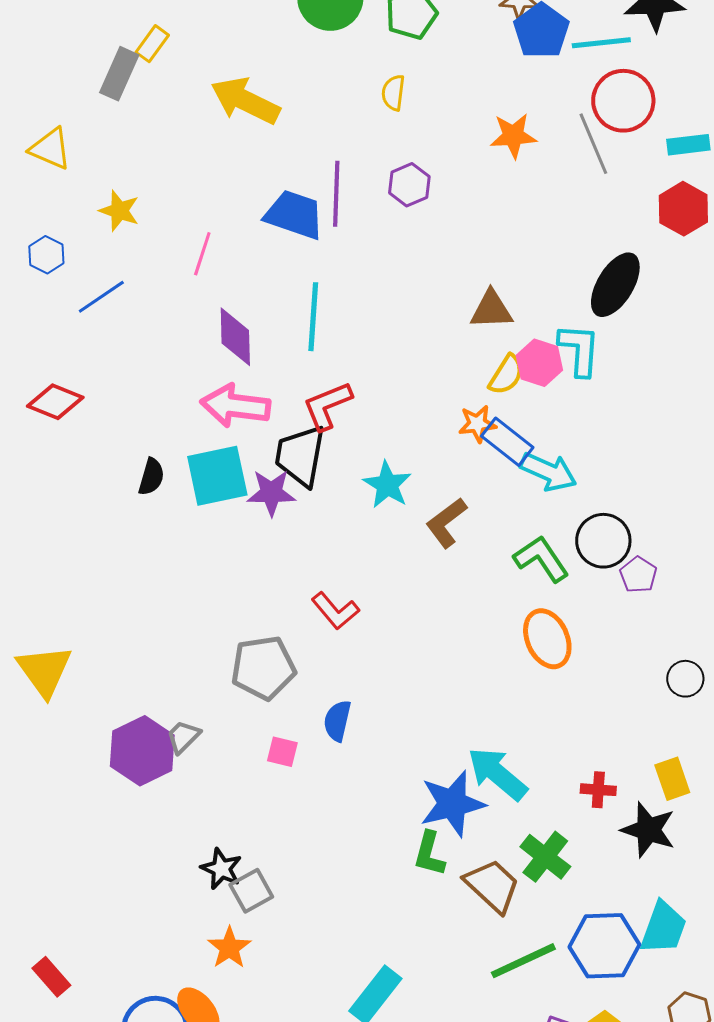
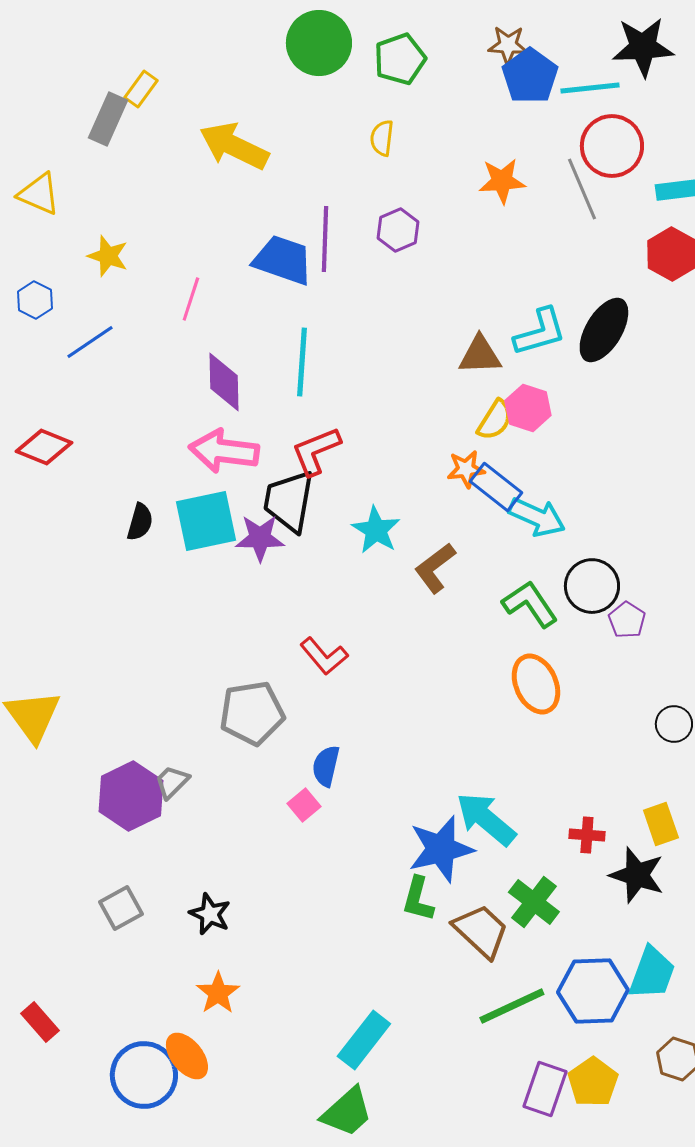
cyan L-shape: (579, 350) -> (540, 332), moved, turned 70
pink square: (282, 752) -> (304, 805), moved, turned 36
gray square: (251, 891) -> (121, 908), moved

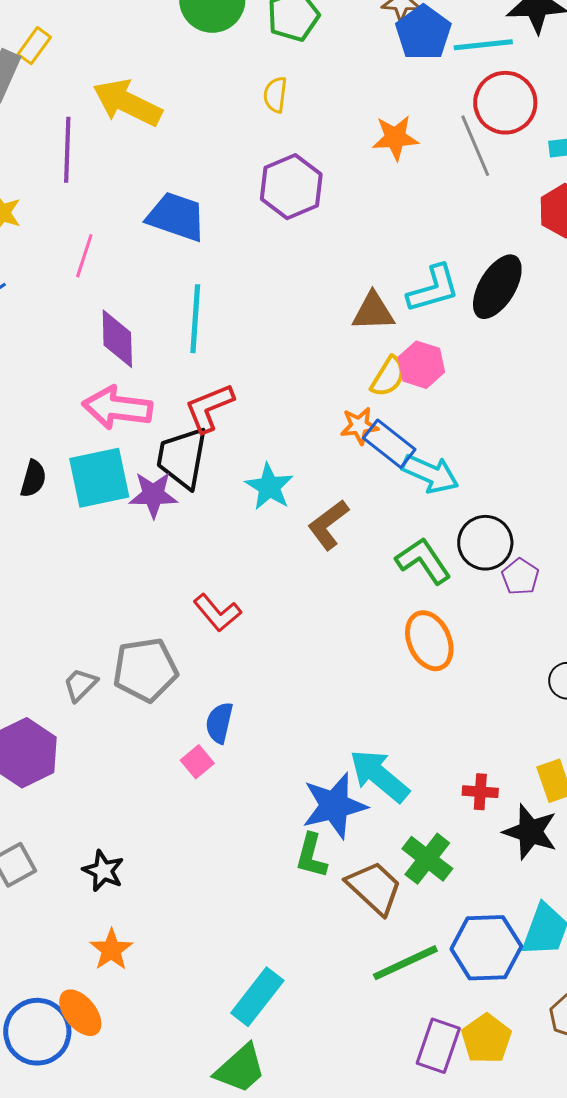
purple hexagon: (398, 230) -> (291, 187), size x1.5
purple line: (325, 239) -> (67, 150), moved
gray trapezoid: (172, 782) -> (80, 685), moved

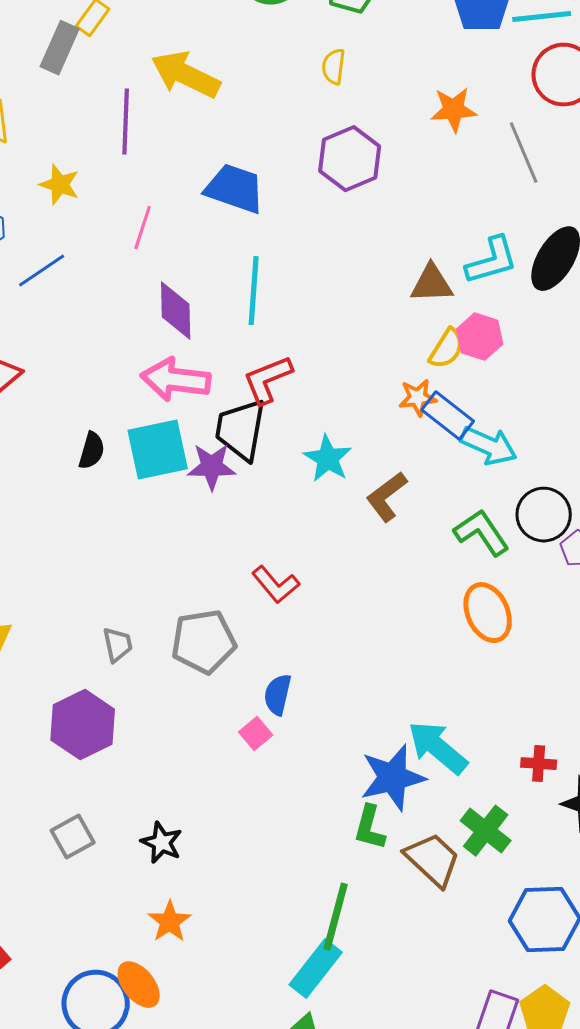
gray line: (475, 146) -> (524, 153), moved
gray trapezoid: (80, 685) -> (118, 645), moved, turned 123
green line: (405, 963) -> (336, 917), moved, turned -50

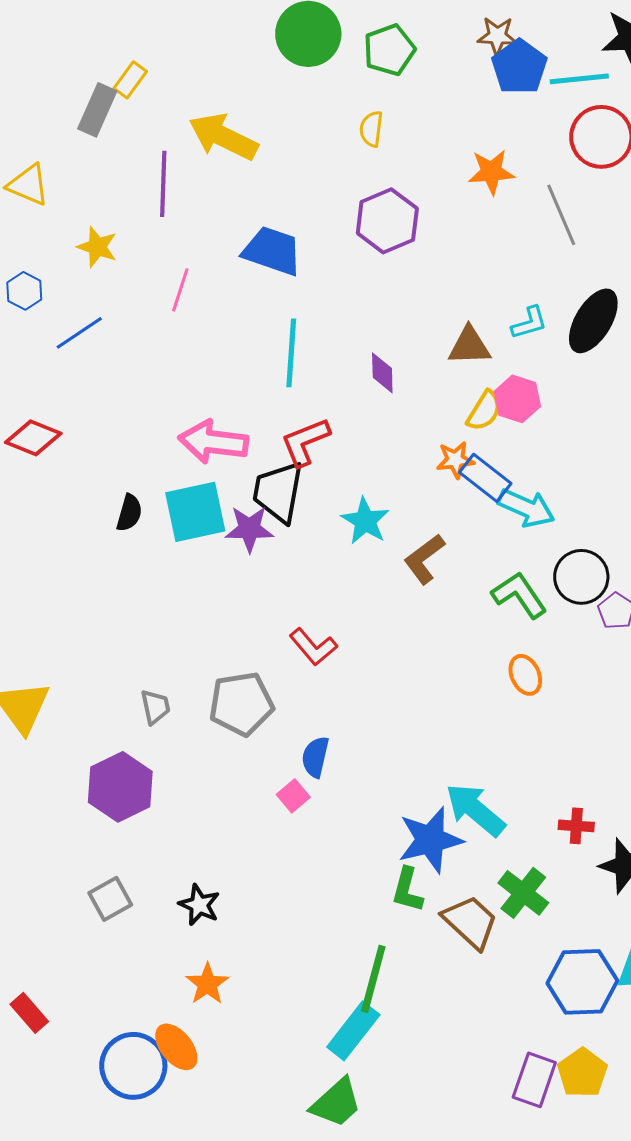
cyan L-shape: (492, 261) -> (529, 323), size x0.7
purple diamond: (176, 311) -> (382, 373), moved, size x0.7
orange ellipse: (488, 613) -> (525, 675), size x0.7

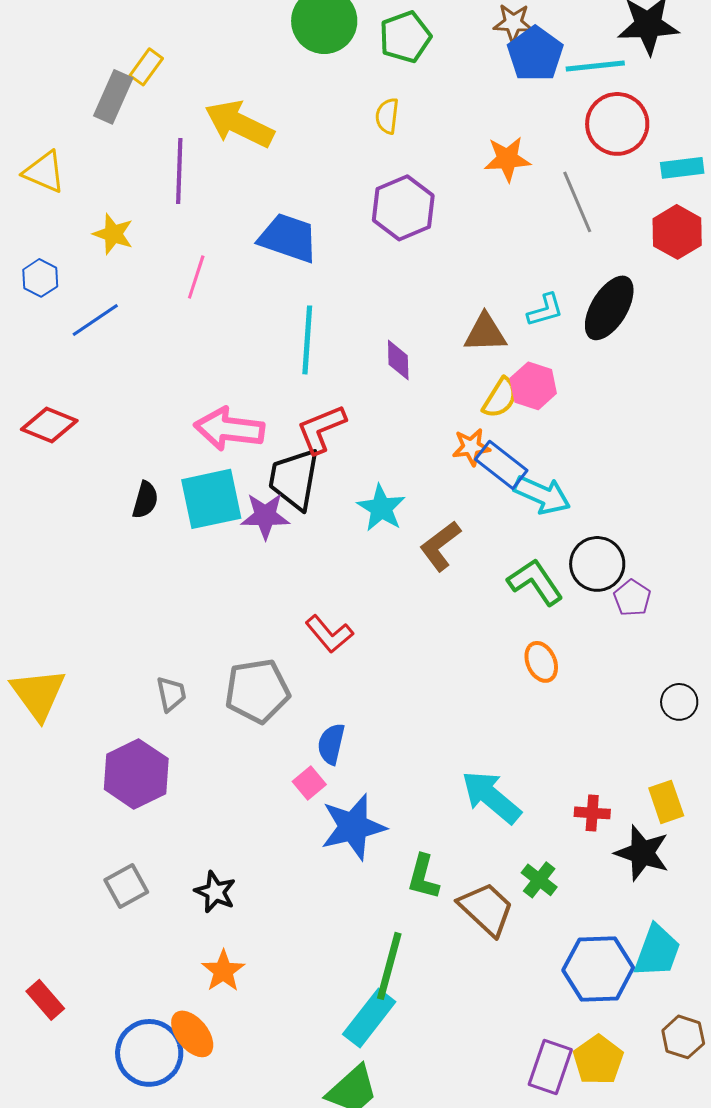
blue star: (430, 840) -> (353, 827), moved
green cross: (523, 893) -> (539, 880), size x0.7

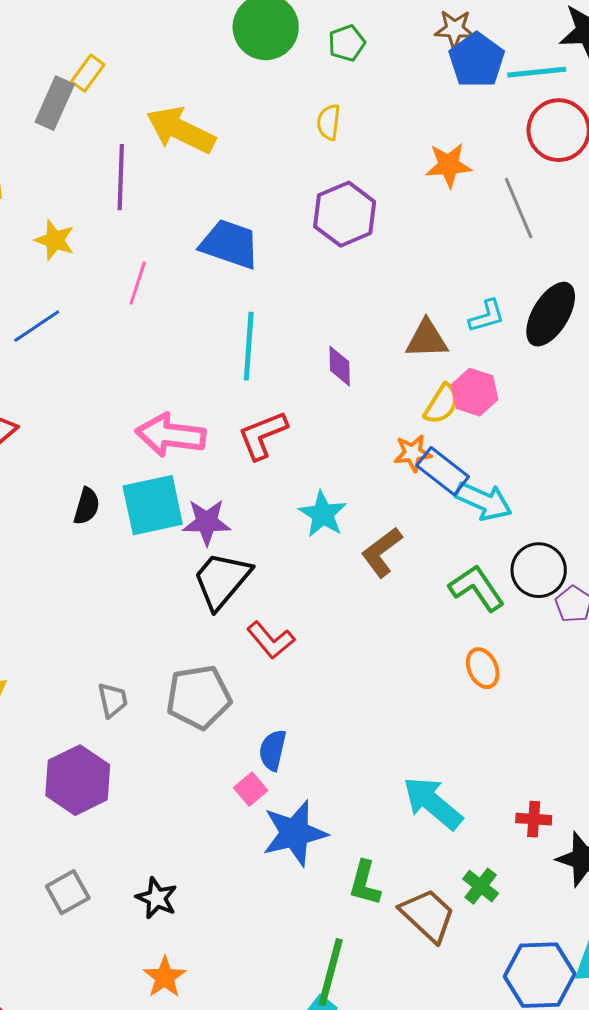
green pentagon: (405, 37) -> (347, 43), size x0.7
black trapezoid: (294, 479) -> (222, 580), moved, turned 30

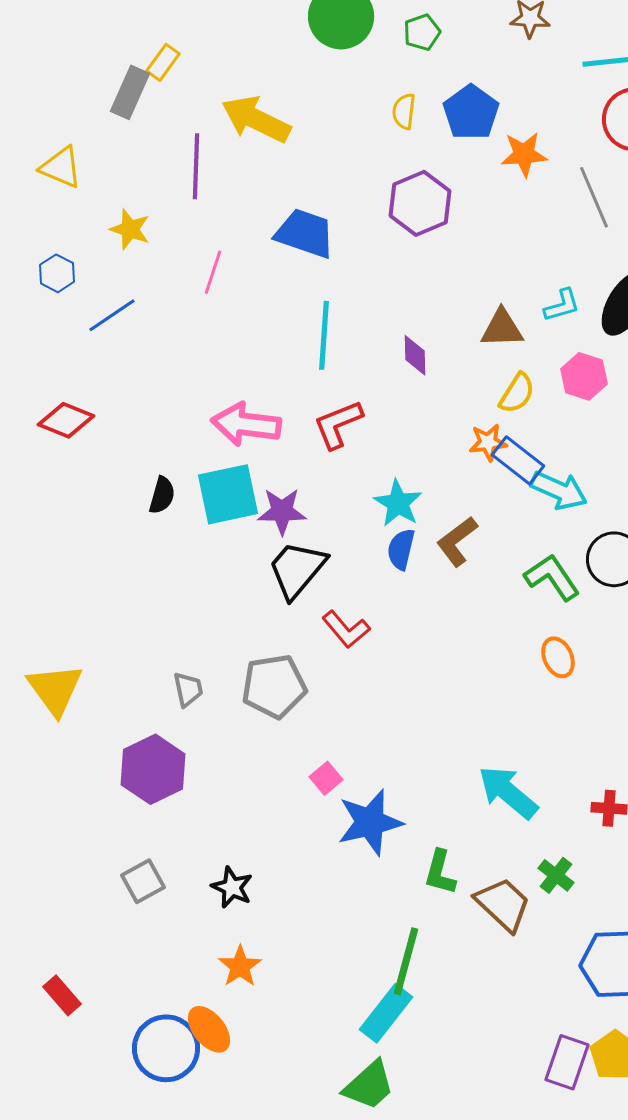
blue pentagon: (477, 60) -> (471, 112), moved
pink hexagon: (475, 392) -> (584, 376), moved
blue semicircle: (273, 750) -> (401, 549), moved

